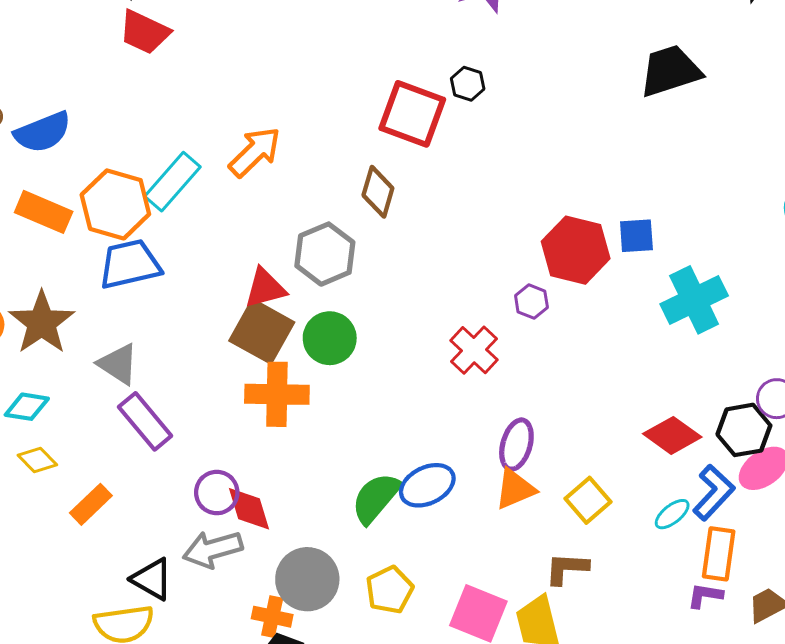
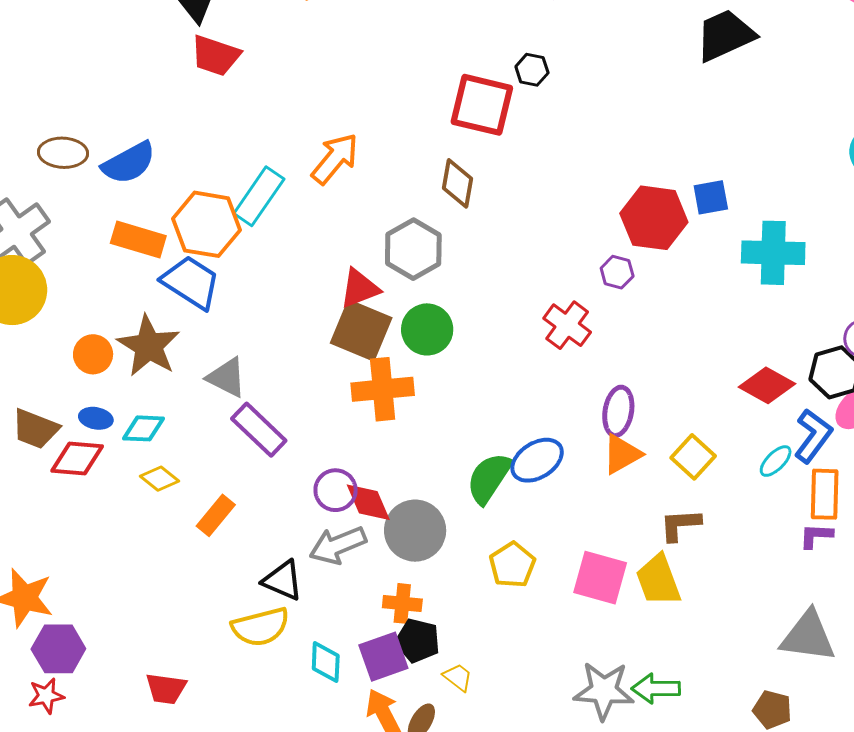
blue trapezoid: (130, 264) -> (191, 282), moved, turned 52
cyan cross: (694, 300) -> (773, 253), turned 34
gray circle: (307, 579) -> (415, 531), moved

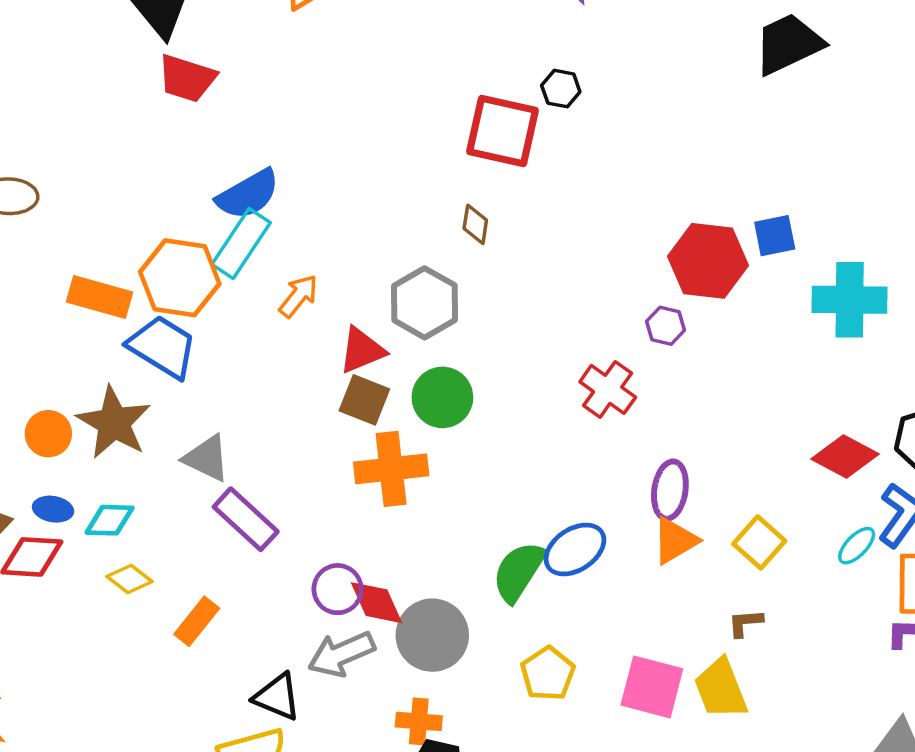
orange arrow: (335, 159) -> (298, 296), moved, size x0.7
blue semicircle: (129, 163) -> (248, 194), moved
brown diamond: (458, 183) -> (475, 224), size x0.7
brown square: (361, 330) -> (364, 400), size x0.7
brown L-shape: (680, 525) -> (745, 623), size x0.7

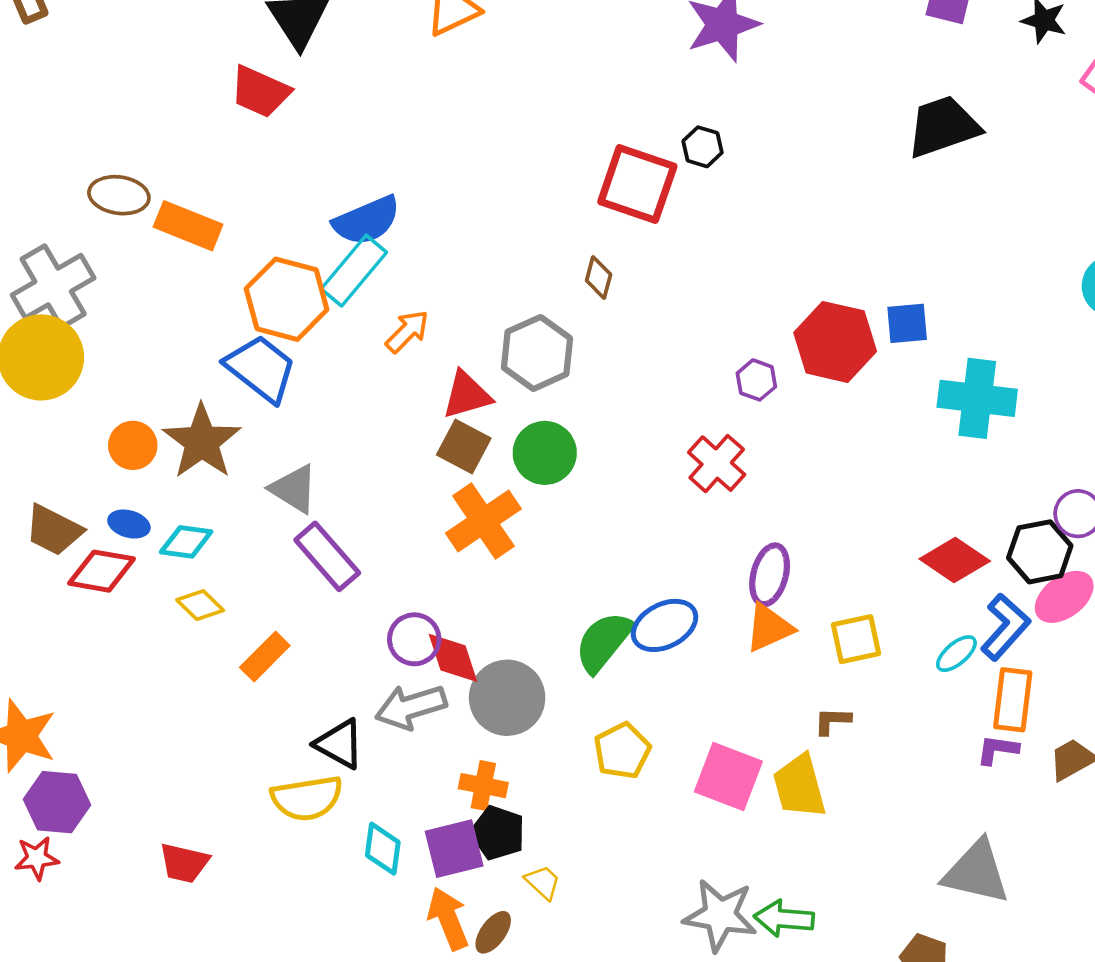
red trapezoid: (187, 78) -> (260, 92), moved
orange rectangle: (99, 297) -> (188, 226), moved
purple hexagon: (666, 326) -> (756, 380), moved
orange cross: (391, 469) -> (483, 521), turned -34
yellow square: (759, 542) -> (856, 639), turned 30

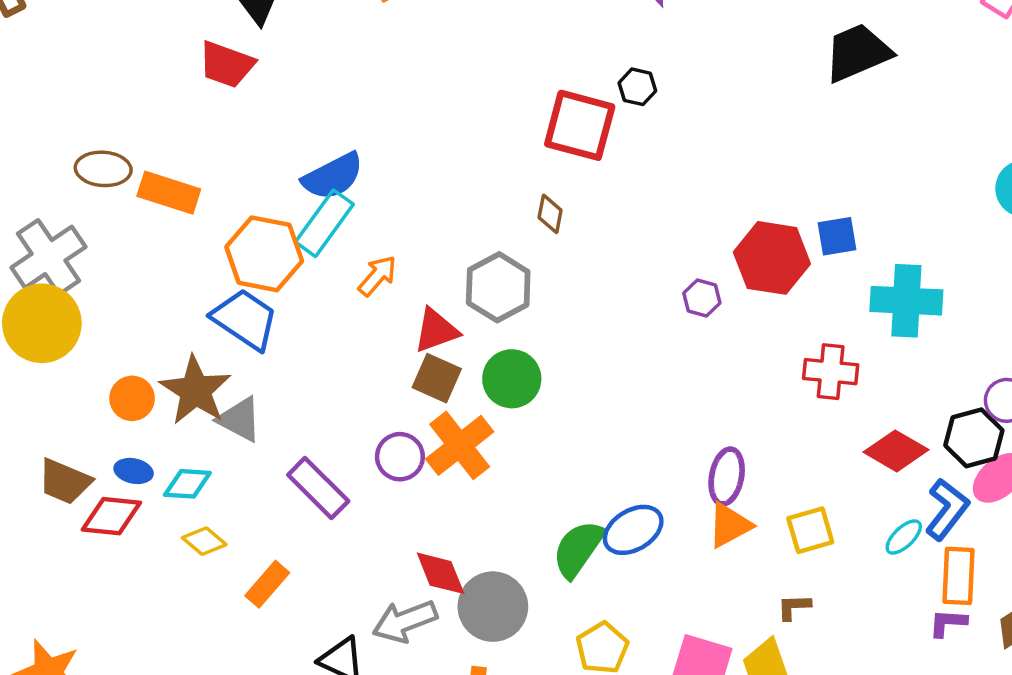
red cross: (717, 464) -> (831, 372), moved, turned -32
gray triangle: (294, 489) -> (240, 419), moved
purple circle: (414, 639) -> (400, 457), moved

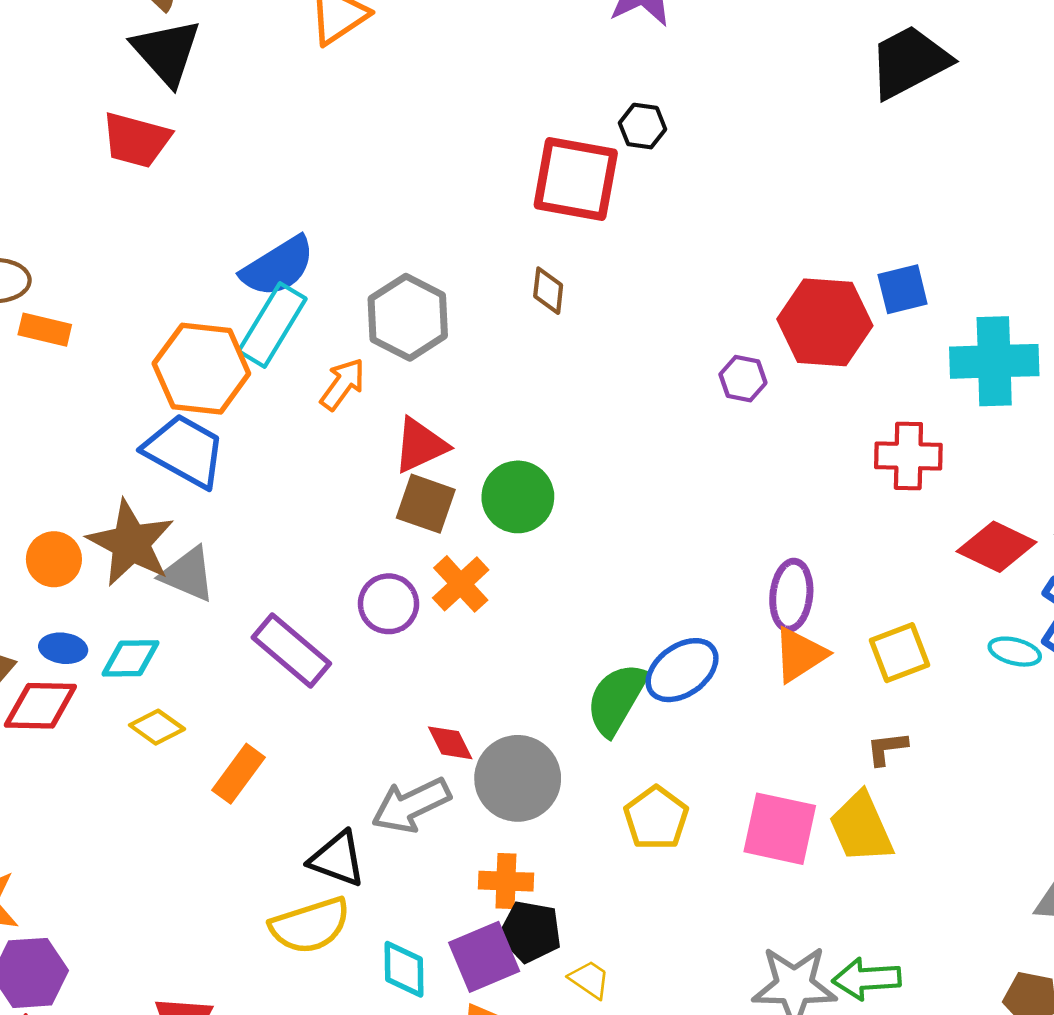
orange rectangle: (169, 193) -> (45, 330), moved, size x0.7
gray hexagon: (498, 287) -> (408, 317), moved
orange cross: (460, 445) -> (461, 584), size x0.7
cyan ellipse: (904, 537) -> (1015, 652), turned 63
red diamond: (441, 573) -> (450, 743), size x0.7

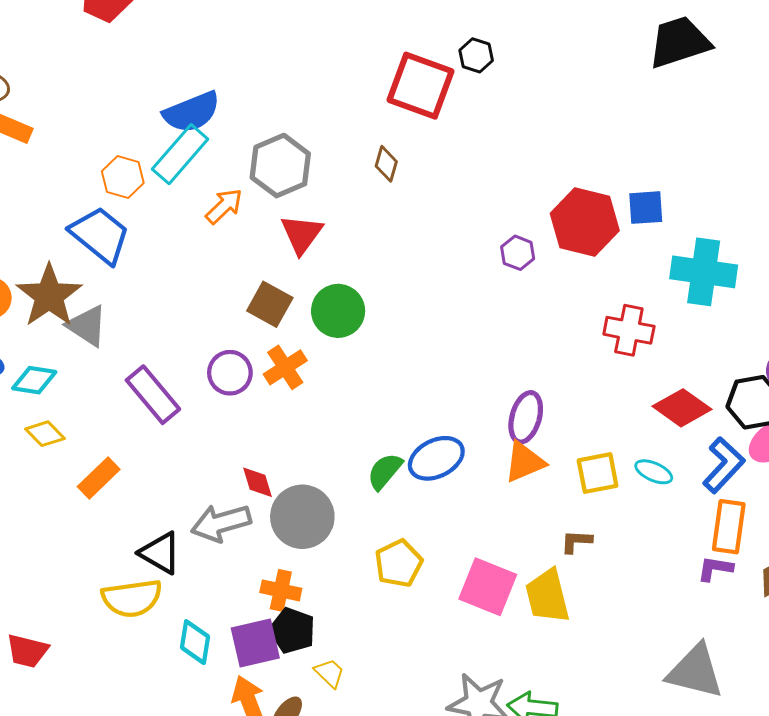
orange hexagon: (201, 369) -> (123, 177), size x0.6
red triangle: (420, 445) -> (302, 234), moved, turned -39
cyan ellipse: (1015, 652) -> (654, 472), moved
green semicircle: (617, 699) -> (385, 471), size x0.7

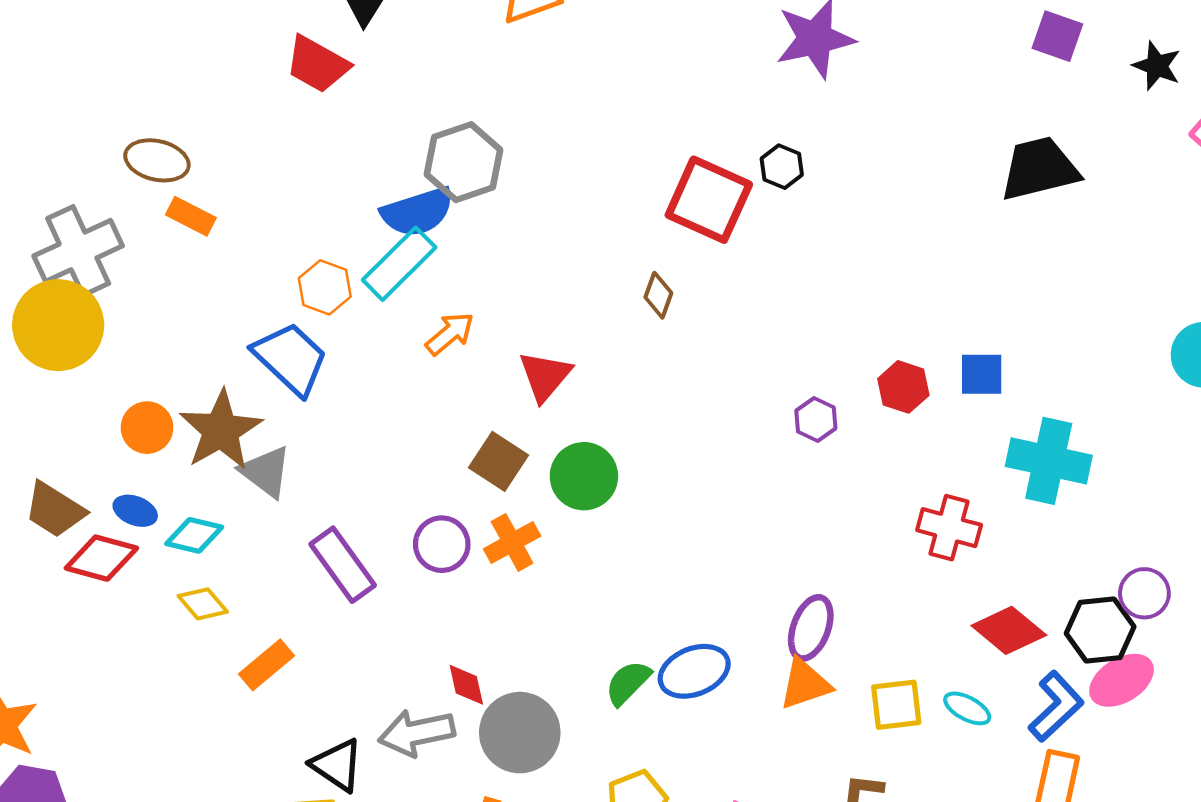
gray hexagon: (280, 166) -> (464, 162), moved
red hexagon: (585, 222) -> (903, 387), size x0.6

